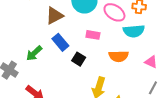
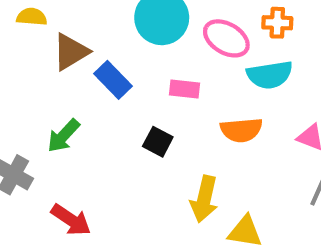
brown triangle: (54, 16) -> (71, 52), moved
blue rectangle: (60, 42) -> (113, 80), moved

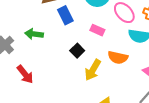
green arrow: (63, 136) -> (34, 34), turned 36
yellow arrow: (204, 199) -> (93, 70), moved

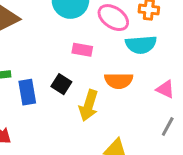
blue rectangle: (65, 15) -> (27, 92), moved, turned 30

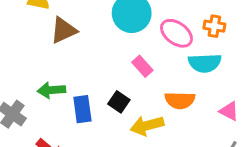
pink rectangle: (82, 50) -> (142, 66), turned 36
yellow arrow: (89, 106) -> (147, 126), turned 56

